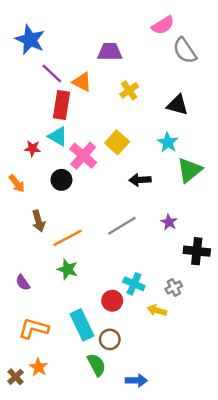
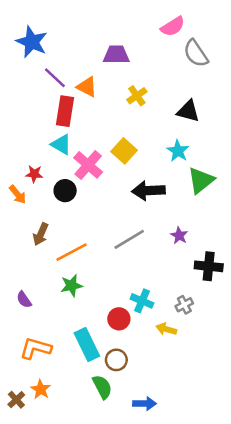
red star: (32, 148) -> (34, 174), moved
black arrow: (140, 180) -> (148, 191), size x1.4
brown arrow: (38, 221) -> (41, 234), turned 40
green star: (67, 269) -> (71, 286), turned -30

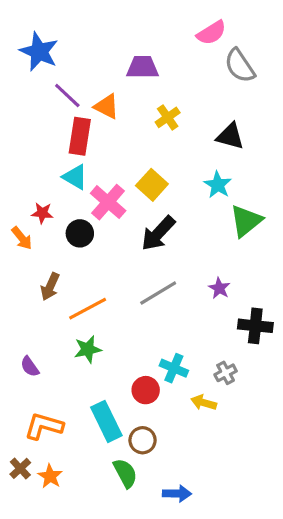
black arrow: (148, 191) -> (158, 233), moved, turned -44
brown cross: (16, 400) -> (20, 468), moved

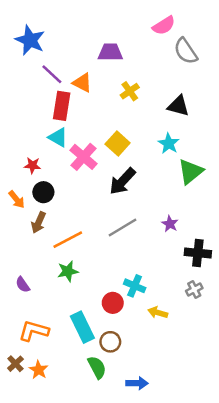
black circle: (80, 233) -> (43, 192), moved
orange arrow: (22, 238) -> (17, 199), moved
gray cross: (226, 373) -> (194, 289), moved

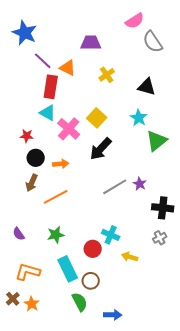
orange arrow: (17, 199) -> (61, 164), moved, turned -56
gray line: (122, 227) -> (115, 187), moved
green star: (68, 271) -> (56, 235), moved

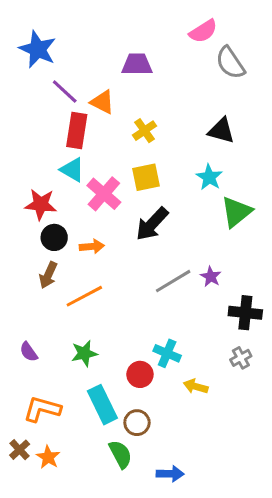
yellow cross: (107, 75) -> (145, 131), moved
yellow square: (97, 118) -> (146, 177), turned 36
red star: (27, 136) -> (41, 204), size x1.5

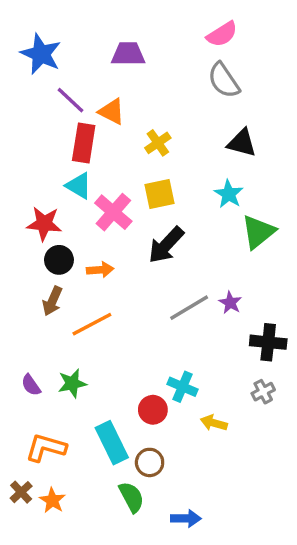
gray semicircle: (230, 63) -> (224, 80), moved
purple trapezoid: (137, 64) -> (128, 54), moved
green star: (84, 353) -> (72, 383), moved

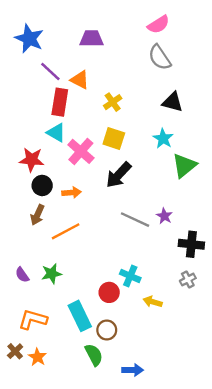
yellow square: (159, 194) -> (114, 138), turned 30
gray line: (189, 308) -> (135, 220), turned 56

